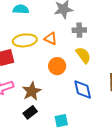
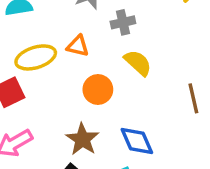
blue diamond: (83, 90) -> (137, 141), moved
brown star: (32, 91) -> (82, 139), moved

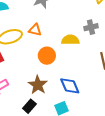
gray cross: (123, 22) -> (91, 27), moved
yellow semicircle: (138, 63) -> (70, 40), turned -42

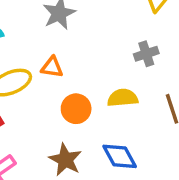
yellow semicircle: (70, 40) -> (123, 98), moved

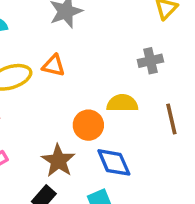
orange circle: (76, 109) -> (88, 125), moved

